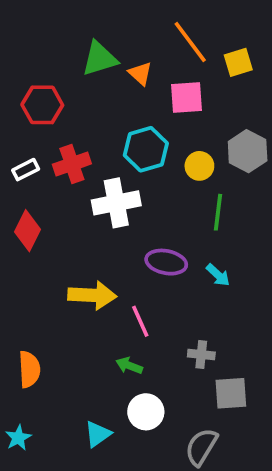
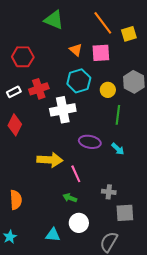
green triangle: (100, 59) -> (54, 20), moved, turned 40
orange triangle: (140, 73) -> (76, 50), moved
cyan triangle: (98, 434) -> (53, 235), turned 42

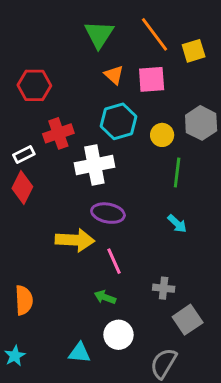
green triangle: (54, 20) -> (99, 34), moved, turned 40
white rectangle: (14, 92) -> (24, 154), moved
purple ellipse: (90, 142) -> (108, 213), moved
gray square: (125, 213) -> (188, 320), turned -30

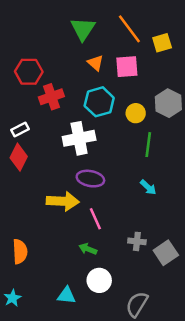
red cross: (58, 133) -> (51, 97), moved
gray square: (188, 320) -> (166, 253), moved

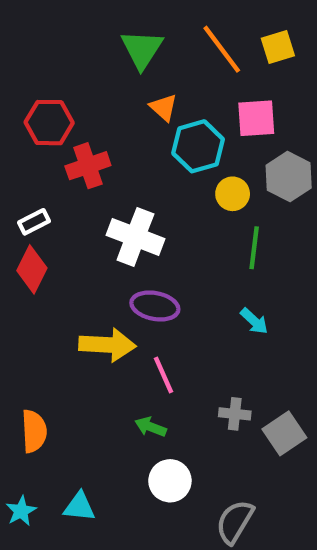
yellow square: (162, 43) -> (278, 47), moved
pink square: (127, 67) -> (256, 118), moved
cyan hexagon: (99, 102) -> (198, 146), moved
white cross: (79, 138) -> (135, 237), turned 32
cyan triangle: (66, 295) -> (79, 507), moved

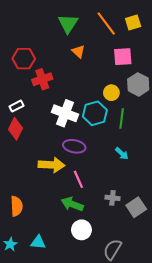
cyan hexagon: (198, 146) -> (95, 113), moved
green arrow: (151, 427) -> (72, 204), size x1.5

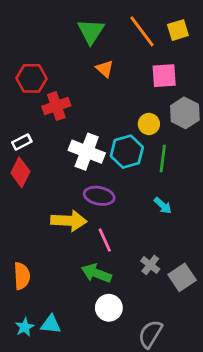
gray cross: (112, 198) -> (150, 265), turned 32
cyan star: (10, 244) -> (25, 327), moved

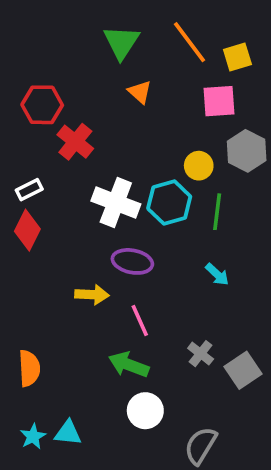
yellow square: (178, 30) -> (237, 57), moved
red cross: (56, 106) -> (75, 142), turned -32
yellow arrow: (69, 221) -> (92, 295), size x0.7

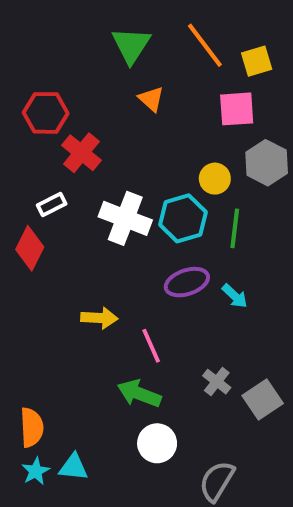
white rectangle: (29, 190) -> (52, 204), moved
purple ellipse: (132, 261) -> (187, 282), moved, turned -30
orange semicircle: (29, 368) -> (32, 427), moved

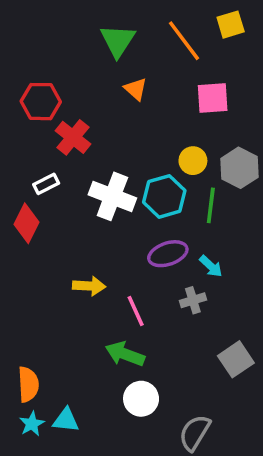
yellow square: (257, 61) -> (231, 25), moved
gray hexagon: (267, 163) -> (239, 168), moved
gray cross: (217, 382) -> (193, 300), moved, turned 35

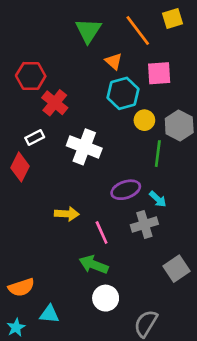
orange triangle: (136, 89) -> (114, 61), moved
cyan hexagon: (164, 196) -> (123, 93), moved
gray cross: (193, 300) -> (144, 224), size x1.4
orange semicircle: (28, 384) -> (21, 287), turned 75
cyan star: (32, 424) -> (16, 328), moved

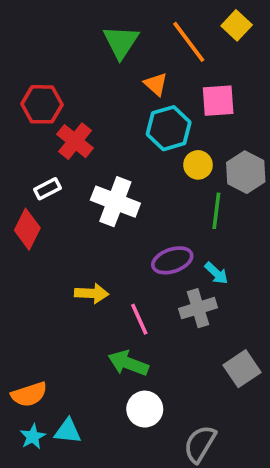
yellow square: (173, 18) -> (237, 25), turned -30
cyan star: (16, 328) -> (33, 437), moved

